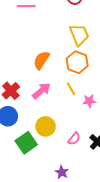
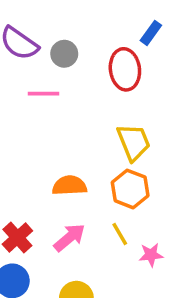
orange semicircle: (41, 60) -> (69, 186), turned 54

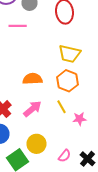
yellow trapezoid: (134, 142) -> (70, 54), turned 125

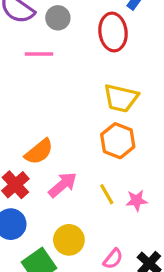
orange semicircle: (32, 79) -> (39, 152), moved, turned 144
yellow line: (62, 107) -> (107, 194), moved

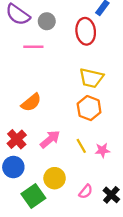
orange semicircle: (39, 152) -> (31, 102), moved

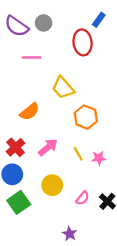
gray circle: (47, 21) -> (44, 23), moved
yellow trapezoid: (91, 78) -> (63, 88), moved, turned 35
green square: (33, 196) -> (19, 202), moved

